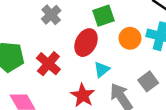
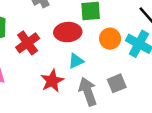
red ellipse: (86, 43) -> (68, 32), turned 45

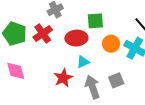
red cross: (28, 43) -> (43, 33), moved

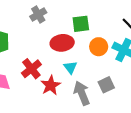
red cross: (43, 33) -> (31, 69), moved
cyan triangle: (83, 62) -> (70, 67), turned -40

